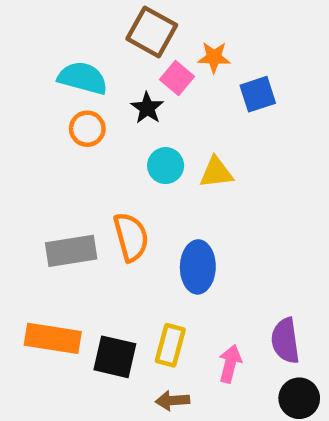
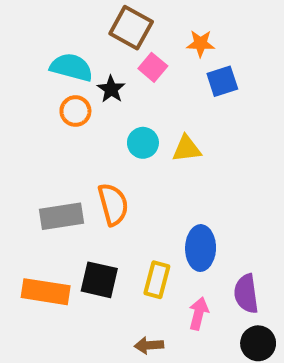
orange star: (214, 57) -> (201, 44), moved
black star: (147, 108) -> (111, 89), moved
blue ellipse: (198, 267) -> (201, 248), moved
yellow rectangle: (170, 345) -> (157, 280), moved
black square: (115, 357) -> (99, 280), moved

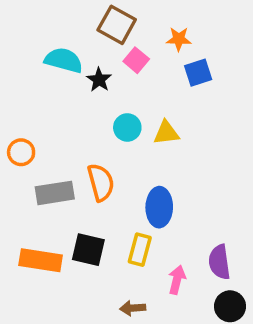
orange circle: (75, 111) -> (21, 152), moved
blue ellipse: (201, 248) -> (159, 207), moved

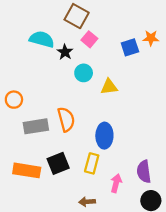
orange star: (179, 39) -> (151, 38), moved
cyan circle: (127, 127) -> (84, 73), moved
black square: (88, 250) -> (58, 163), turned -35

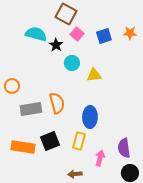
blue square: (130, 47) -> (104, 36), moved

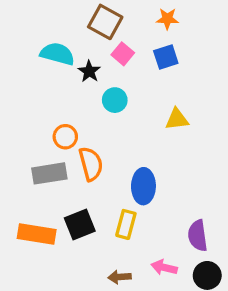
orange star: (130, 33) -> (167, 19), moved
yellow triangle: (94, 75) -> (177, 119), moved
orange circle: (12, 86) -> (65, 137), moved
pink arrow: (100, 158) -> (164, 267), moved, turned -91

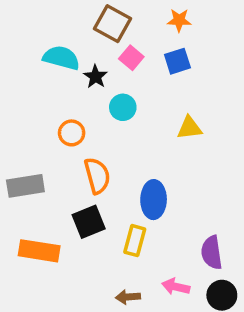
orange circle: (65, 137) -> (72, 133), moved
gray rectangle: (49, 173) -> (25, 186), moved
black square: (80, 224) -> (89, 222), moved

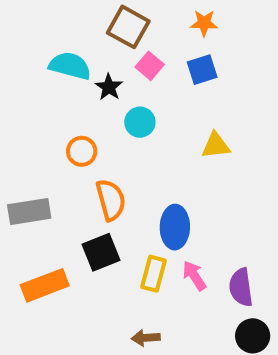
orange rectangle: (39, 251) -> (45, 285), turned -30
pink arrow: (176, 287) -> (194, 276), moved, turned 44

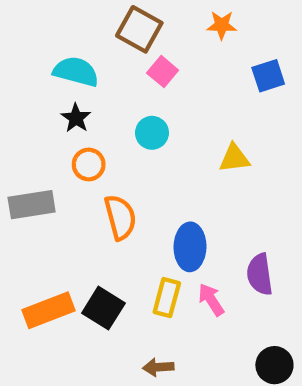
blue square: (202, 70) -> (268, 76), moved
black star: (109, 87) -> (76, 118), moved
gray rectangle: (29, 212) -> (32, 205), moved
black square: (101, 252) -> (103, 308), moved, turned -36
purple semicircle: (241, 287) -> (260, 274), moved

